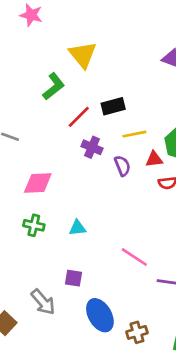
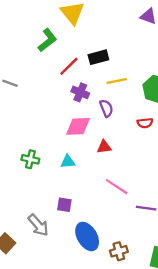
red triangle: (154, 159) -> (104, 147), moved
pink diamond: (38, 183) -> (78, 126), moved

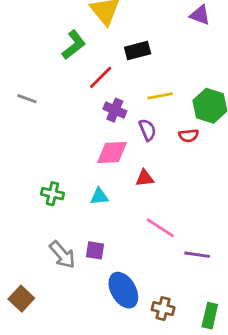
black rectangle: (98, 57) -> (138, 50), moved
red semicircle: (145, 123) -> (189, 136), moved
gray arrow: (38, 225) -> (62, 255), moved
brown cross: (119, 251) -> (163, 309), turned 30

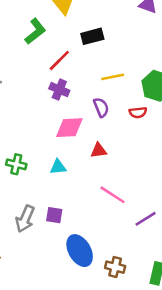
purple cross: (115, 110) -> (59, 90), moved
gray arrow: (62, 255) -> (25, 219), turned 64
purple line: (197, 255) -> (146, 219), turned -40

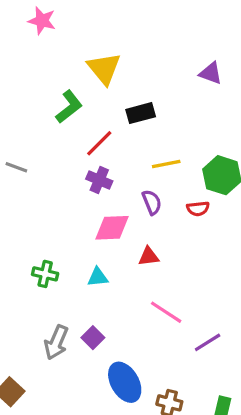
purple square: (54, 215) -> (93, 338), turned 36

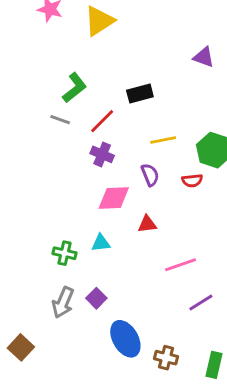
yellow triangle: (104, 68) -> (99, 21), moved, turned 36
gray line: (16, 167) -> (60, 120), moved
green cross: (45, 274) -> (64, 253), moved
pink line: (166, 312) -> (181, 265), moved, turned -52

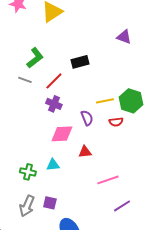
yellow line: (163, 140) -> (105, 101), moved
purple square: (96, 298) -> (50, 203), turned -32

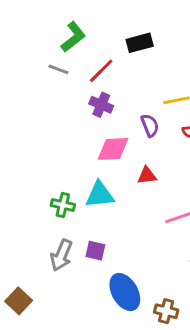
cyan triangle: (53, 165) -> (100, 195), size x1.5

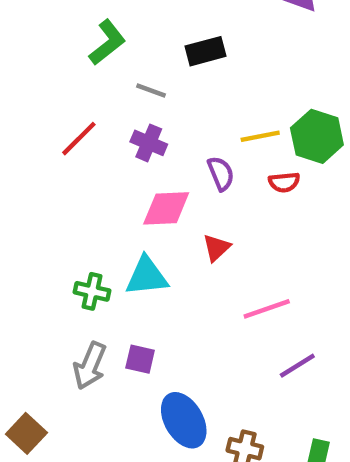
gray line: (58, 69) -> (151, 90), moved
red line: (101, 71) -> (79, 139), moved
red triangle: (147, 176) -> (216, 248), turned -36

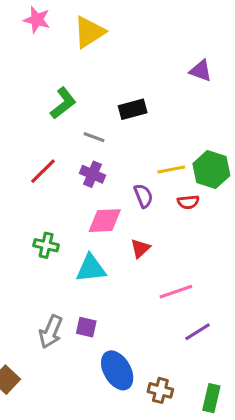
green cross: (92, 291) -> (46, 245), moved

